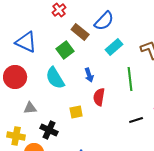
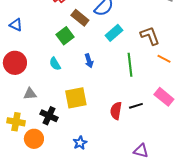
blue triangle: (26, 42) -> (16, 25), moved, size x0.6
cyan semicircle: (55, 78) -> (55, 64), size x0.6
red semicircle: (99, 97) -> (116, 111), moved
yellow square: (76, 112) -> (76, 98), size x1.6

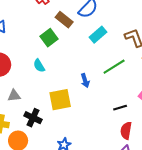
blue arrow: (89, 61) -> (85, 81), moved
green line: (130, 65) -> (114, 67), turned 65
red semicircle: (116, 111) -> (126, 131), moved

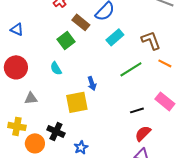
blue arrow: (85, 81) -> (92, 83), moved
black cross: (33, 118) -> (56, 131), moved
red semicircle: (126, 131) -> (143, 133), turned 36

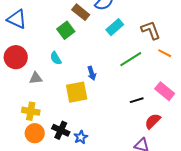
blue triangle: (17, 29) -> (17, 19), size x1.5
gray triangle: (31, 98) -> (36, 78), moved
yellow cross: (17, 126) -> (31, 111), moved
black cross: (56, 131) -> (61, 130), moved
red semicircle: (143, 133) -> (153, 121), moved

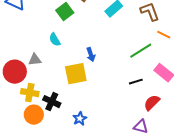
red circle: (16, 57) -> (15, 72), moved
green line: (131, 59) -> (141, 51), moved
black cross: (61, 130) -> (52, 102), moved

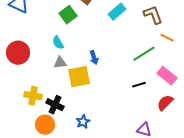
gray triangle: (35, 60) -> (60, 63), moved
red circle: (15, 72) -> (18, 53), moved
red semicircle: (152, 103) -> (165, 103), moved
orange circle: (34, 115) -> (45, 125), moved

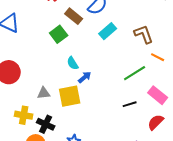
cyan semicircle: (58, 43) -> (73, 63), moved
blue arrow: (94, 58) -> (85, 77), turned -112
gray triangle: (60, 63) -> (44, 93), moved

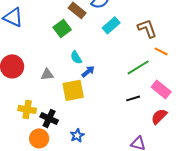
gray triangle: (44, 93) -> (47, 74), moved

